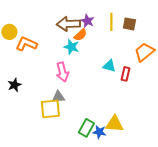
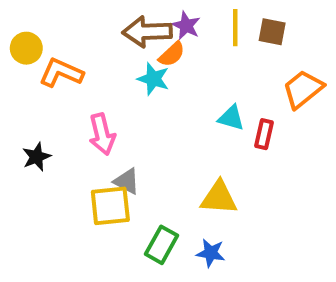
pink arrow: (62, 72) -> (102, 134), moved
gray triangle: (58, 97) -> (127, 181), turned 32
yellow triangle: (114, 124) -> (219, 198), moved
green rectangle: (86, 128) -> (162, 245), moved

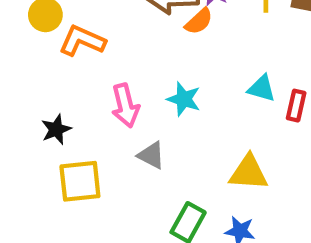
cyan star: (153, 79) -> (184, 99), moved
yellow square: (110, 206) -> (80, 181), moved

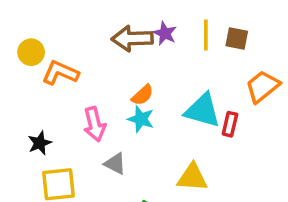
orange semicircle: (199, 21) -> (143, 95), moved
cyan triangle: (262, 88) -> (203, 110), size x1.6

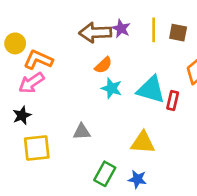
orange semicircle: (143, 95) -> (103, 65), moved
cyan star: (141, 119) -> (112, 88), moved
pink arrow: (95, 124) -> (31, 83), moved, turned 70
gray triangle: (115, 164) -> (82, 132), turned -30

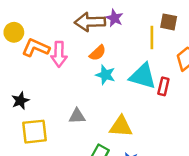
yellow line: (154, 30) -> (152, 37), moved
pink arrow: (31, 83) -> (59, 54), moved, turned -55
yellow triangle: (143, 143) -> (121, 126), moved

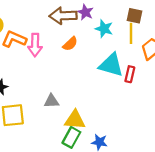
yellow line: (152, 37) -> (131, 33), moved
cyan star: (105, 75) -> (104, 29), moved
yellow triangle: (121, 126) -> (75, 120), moved

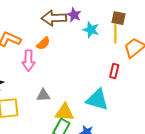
orange semicircle: (70, 44) -> (43, 43), moved
pink arrow: (35, 45) -> (28, 60), moved
cyan triangle: (111, 65) -> (97, 100), moved

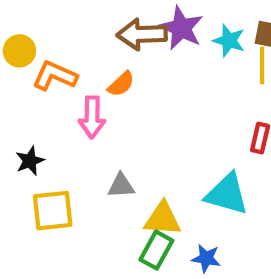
purple star: (74, 15) -> (181, 28), size x1.5
cyan star: (91, 30) -> (229, 41), moved

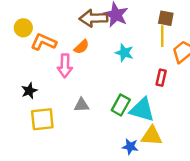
cyan star: (229, 41) -> (124, 53), moved
yellow triangle: (163, 219) -> (152, 136), moved
green rectangle: (156, 250) -> (121, 105), moved

